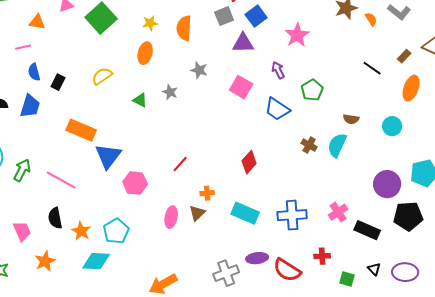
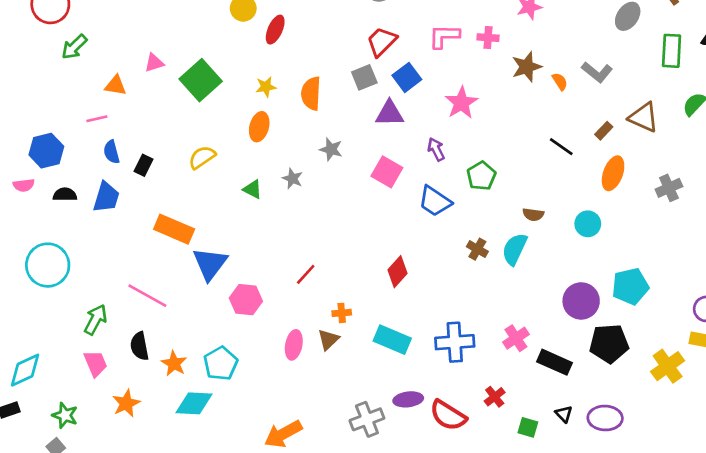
green arrow: (22, 170) -> (96, 320), moved
red cross: (322, 256) -> (495, 397), turned -35

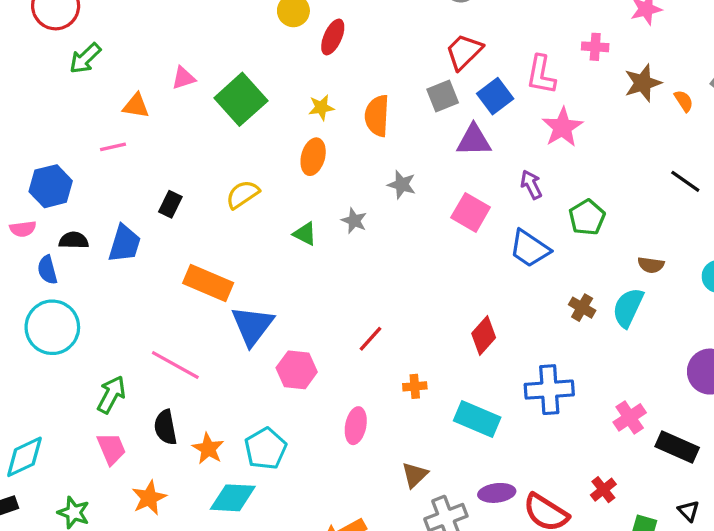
pink L-shape: (444, 36) -> (541, 75), moved, turned -80
blue semicircle: (112, 152) -> (47, 270), moved
brown triangle: (328, 340) -> (415, 475), moved
blue cross: (455, 342) -> (549, 390), moved

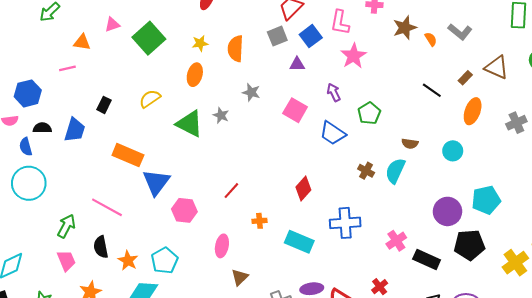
purple triangle: (474, 140) -> (297, 64), size x0.7
green triangle: (305, 234) -> (190, 124), size x1.8
brown triangle: (415, 475) -> (240, 277), moved

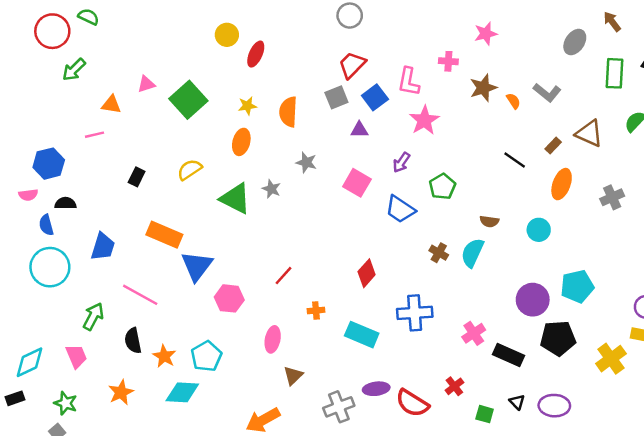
purple arrow: (334, 92) -> (401, 162), turned -120
blue trapezoid: (75, 130) -> (103, 247), moved
pink trapezoid: (66, 261) -> (76, 356), moved

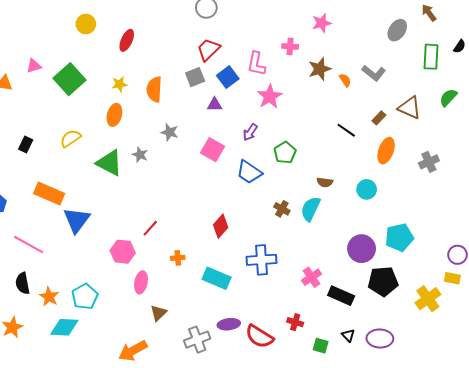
yellow circle: (227, 35) -> (86, 24), moved
pink hexagon: (229, 298) -> (123, 252), moved
red cross: (454, 386) -> (295, 322), turned -35

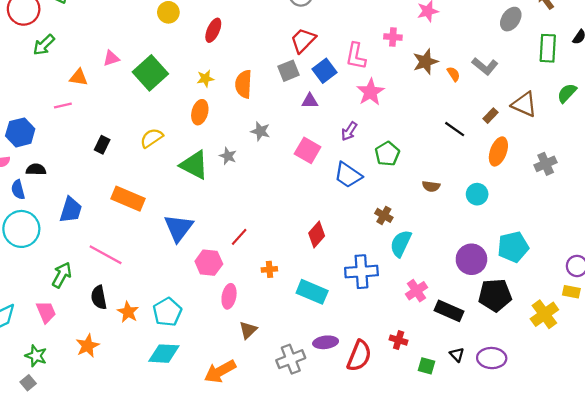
cyan semicircle: (310, 209) -> (401, 244), moved
blue triangle: (77, 220) -> (178, 228), moved
cyan diamond: (64, 327) -> (164, 354), moved
red semicircle: (259, 336) -> (359, 356), turned -100

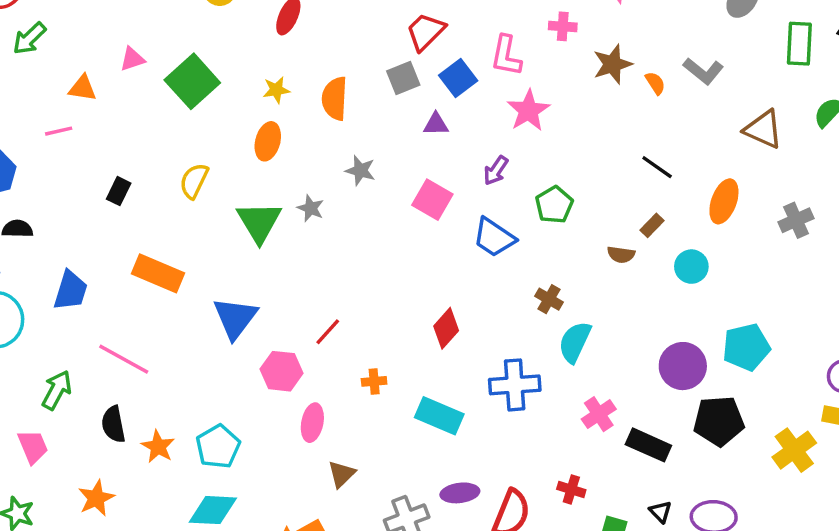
brown rectangle: (491, 116) -> (652, 225), moved
yellow semicircle: (152, 138) -> (194, 181), turned -30
green triangle: (194, 165) -> (259, 222), turned 32

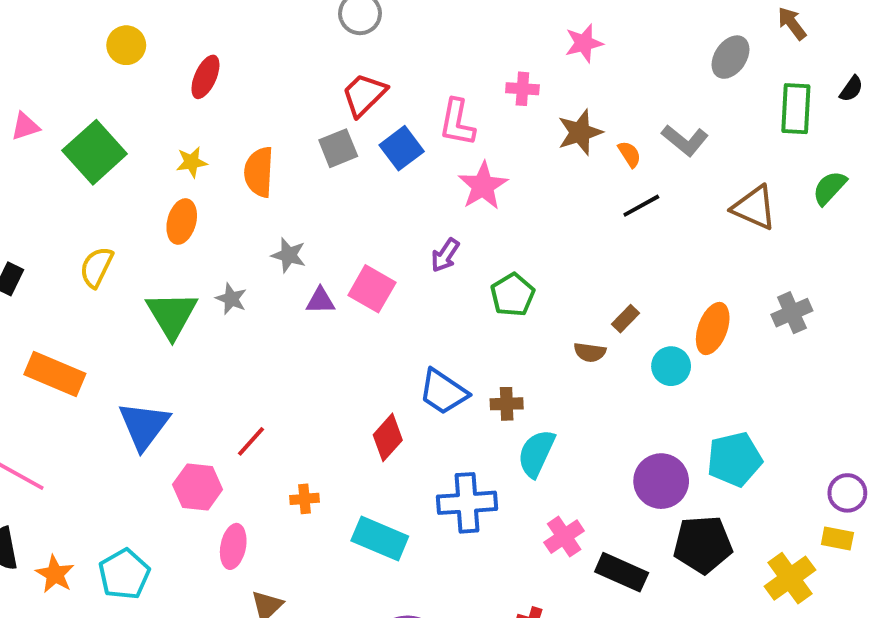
purple triangle: (436, 124) -> (320, 301), moved
black line: (657, 167) -> (641, 206), moved, turned -64
orange ellipse: (724, 201) -> (713, 328), moved
blue trapezoid: (494, 237) -> (443, 392), moved
brown cross: (549, 299) -> (507, 404), turned -32

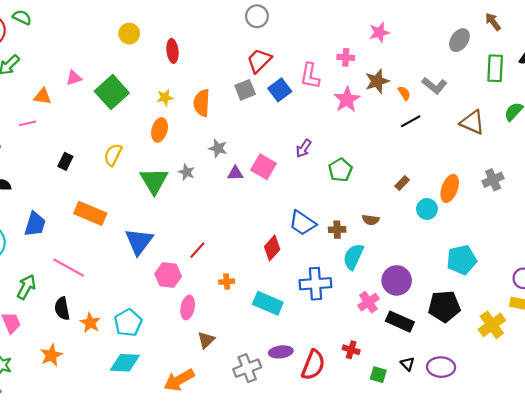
red ellipse: (205, 77) -> (172, 51), turned -30
pink star: (483, 186) -> (347, 100), moved
brown semicircle: (590, 352) -> (371, 220), moved
purple circle: (661, 481) -> (397, 280), moved

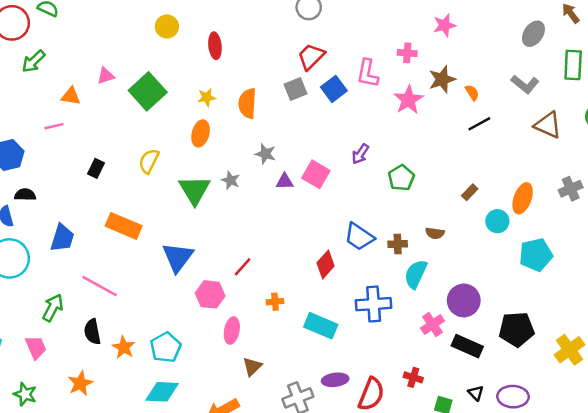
gray L-shape: (435, 86) -> (525, 84), moved
cyan pentagon: (462, 260) -> (536, 255), moved

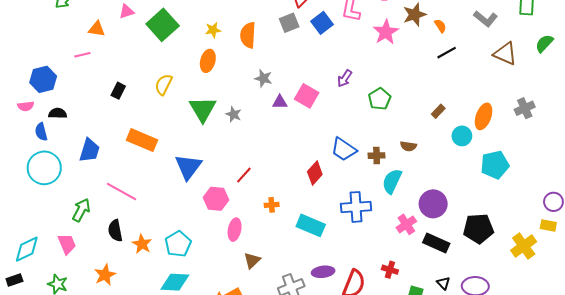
gray star: (231, 180) -> (234, 114), moved

